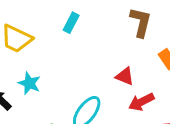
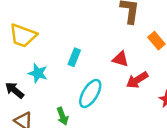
cyan rectangle: (71, 23) -> (74, 57), moved

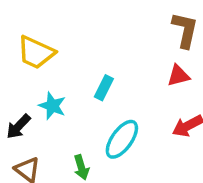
red triangle: (120, 59) -> (178, 76), moved, turned -36
black arrow: (14, 90) -> (18, 127), turned -90

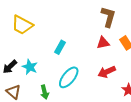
cyan star: (52, 106) -> (30, 67), moved

